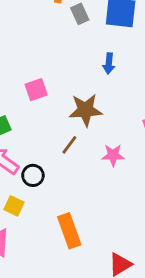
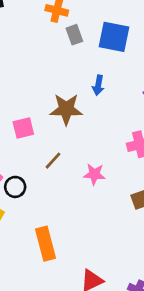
pink square: (36, 90) -> (23, 128), moved
brown star: (85, 110) -> (66, 109), moved

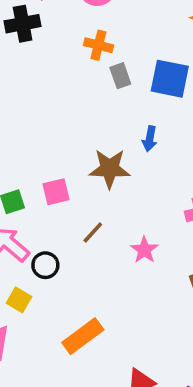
pink star: (94, 174) -> (144, 250), turned 30
orange rectangle: (45, 244) -> (83, 336), turned 68

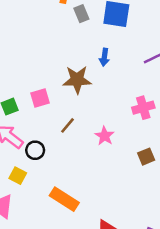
orange rectangle: (83, 336) -> (64, 199), turned 72

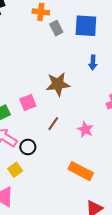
blue arrow: (104, 57) -> (93, 62), moved
yellow square: (18, 176) -> (15, 170), turned 32
orange rectangle: (64, 199) -> (81, 171), moved

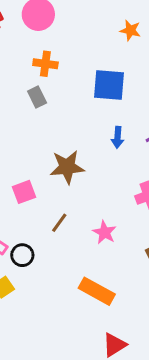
gray rectangle: (56, 28) -> (37, 97), moved

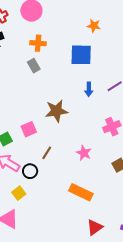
orange star: (130, 30) -> (94, 26), moved
brown line: (59, 223) -> (47, 153), moved

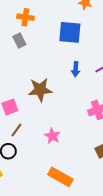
brown line: (47, 153) -> (16, 130), moved
pink star: (84, 153) -> (52, 136), moved

